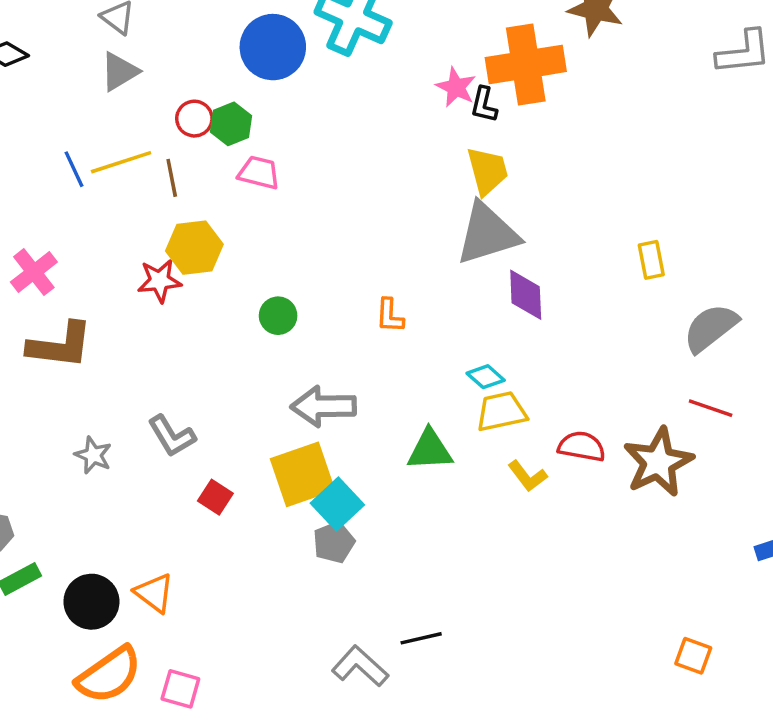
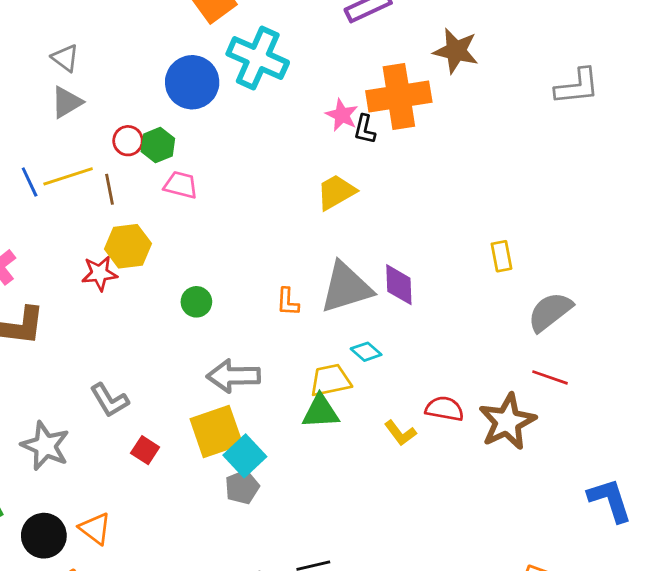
yellow trapezoid: (487, 171) -> (336, 192), moved, turned -105
gray triangle: (487, 234) -> (346, 288), moved
yellow trapezoid: (501, 412) -> (330, 380), moved
gray star: (93, 455) -> (45, 446), moved, size x1.6

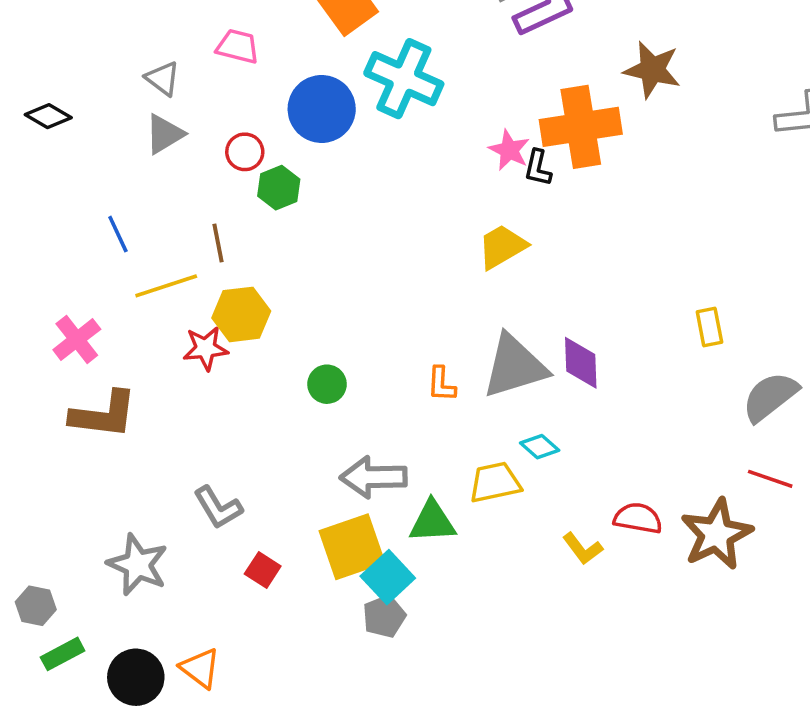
red circle: (128, 141) -> (245, 152), moved
yellow line: (68, 176) -> (166, 286), moved
pink trapezoid: (181, 185) -> (238, 46), moved
green triangle: (320, 412) -> (432, 522), moved

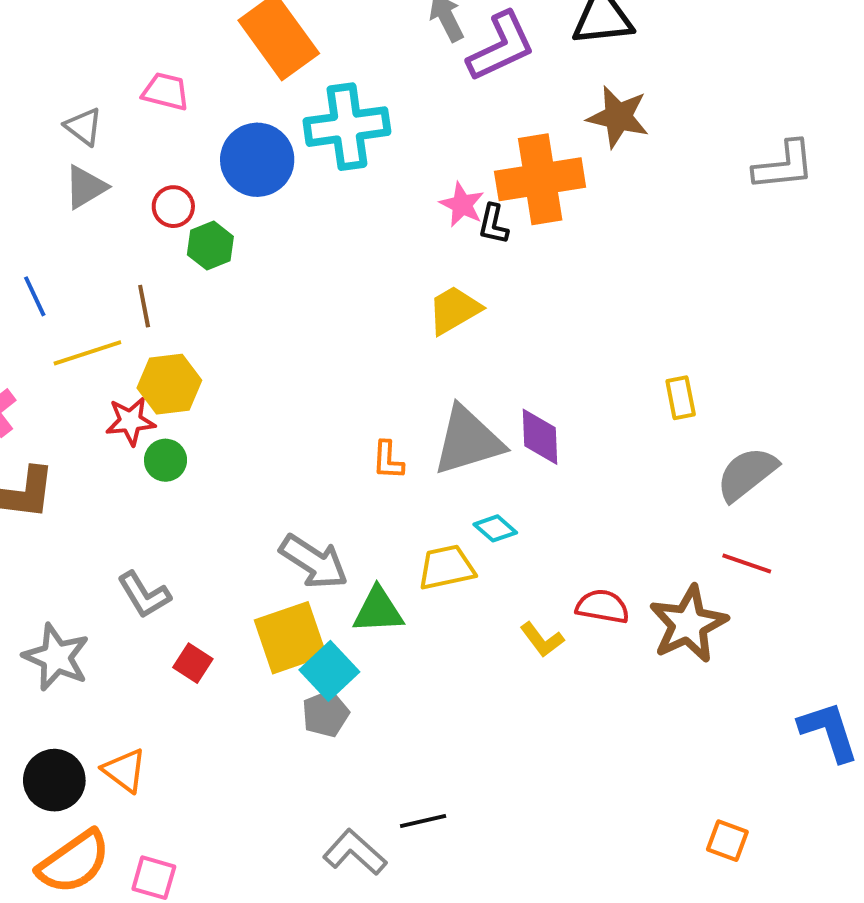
cyan cross: (404, 79) -> (347, 127), turned -32
green circle: (327, 384) -> (166, 460), moved
gray arrow: (373, 477) -> (314, 562), turned -146

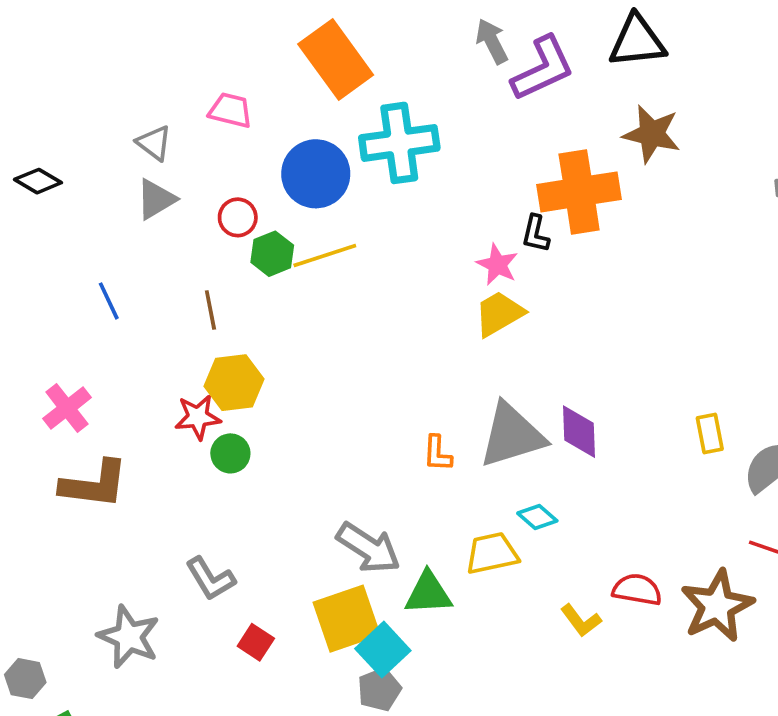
pink star: (462, 205) -> (497, 265), moved
yellow line: (87, 353) -> (325, 256), moved
yellow rectangle: (681, 398) -> (710, 433), moved

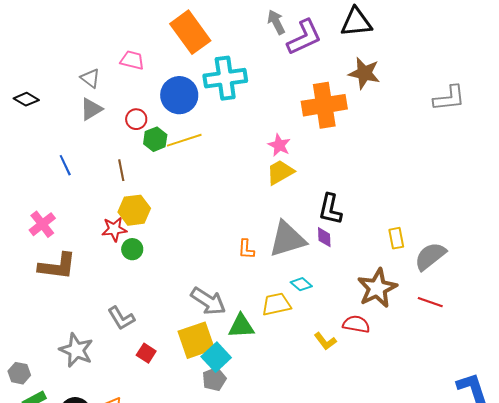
black L-shape: (535, 234) -> (330, 209), moved, size x1.5
purple diamond: (579, 432) -> (324, 237), size x0.7
brown star: (717, 606) -> (377, 288), moved

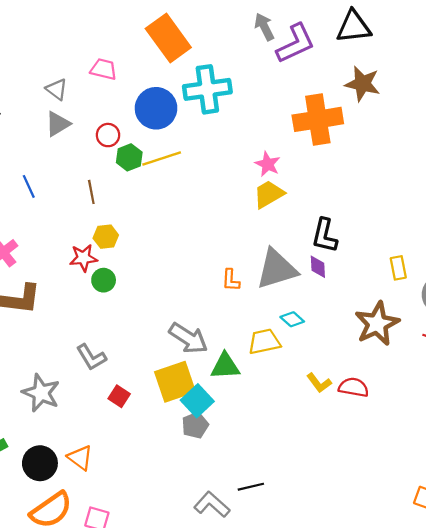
yellow hexagon: (134, 210) -> (106, 237), size x0.7
red semicircle: (356, 324) -> (354, 387), moved

